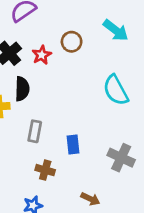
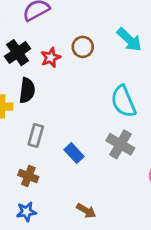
blue rectangle: (73, 145) -> (74, 153), turned -42
gray cross: (121, 158) -> (120, 144), moved
brown cross: (45, 170) -> (28, 176), moved

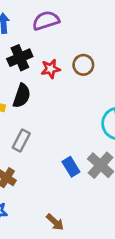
blue rectangle: (74, 153) -> (71, 167), moved

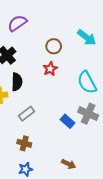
red star: (51, 69) -> (50, 69), moved
gray rectangle: (21, 140) -> (26, 114), turned 42

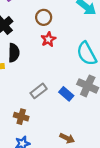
brown circle: (54, 46) -> (44, 17), moved
gray rectangle: (26, 114) -> (39, 91), moved

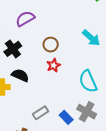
black semicircle: (14, 53) -> (20, 75), turned -72

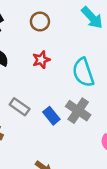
red star: (53, 65) -> (41, 60), moved
gray rectangle: (41, 113) -> (20, 107), turned 63

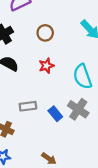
gray rectangle: (20, 107) -> (28, 106), turned -42

